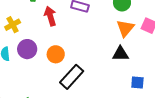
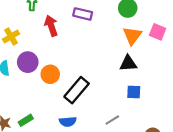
orange circle: (56, 54) -> (50, 74), moved
blue square: (137, 83) -> (134, 92), moved

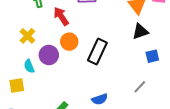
orange circle: (50, 74) -> (69, 42), moved
black rectangle: (77, 90) -> (97, 51), moved

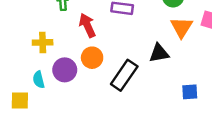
black triangle: (140, 31) -> (159, 53), moved
yellow cross: (27, 36) -> (43, 42), turned 35

